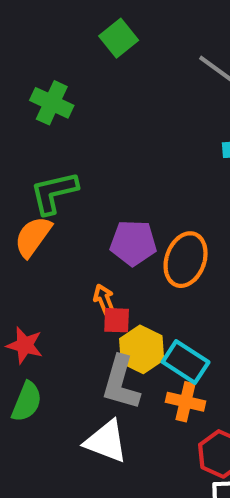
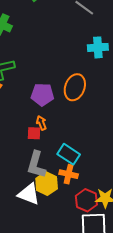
orange ellipse: (186, 260) -> (75, 87), moved
orange arrow: (104, 299) -> (41, 123), moved
yellow hexagon: (142, 349) -> (47, 184), moved

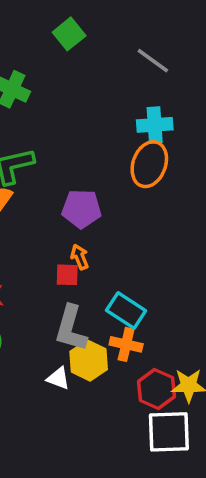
cyan cross: (98, 47) -> (155, 125), moved
orange ellipse: (75, 87) -> (149, 164), moved
white triangle: (29, 194) -> (58, 378), size x0.6

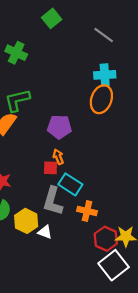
cyan rectangle: (126, 310) -> (70, 184), moved
yellow hexagon: (89, 360) -> (26, 221), moved
white square: (169, 432) -> (114, 265), turned -36

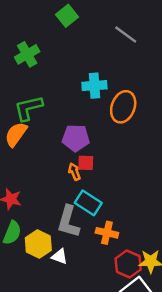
green cross: (16, 53) -> (27, 54), turned 35
cyan cross: (105, 75) -> (94, 86), moved
red square: (50, 168) -> (86, 163), moved

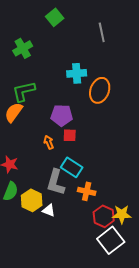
gray line: (126, 34) -> (102, 32), turned 42
orange arrow: (75, 172) -> (49, 142), moved

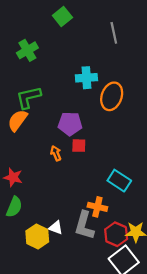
cyan rectangle: (72, 167) -> (119, 181), moved
gray L-shape: (56, 182) -> (84, 225), moved
yellow hexagon: (32, 200) -> (37, 236), moved

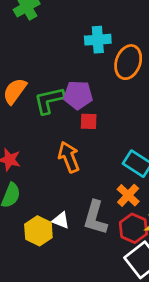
green L-shape: (28, 97) -> (49, 100), moved
orange arrow: (56, 153) -> (69, 157), moved, size x1.6
orange cross: (97, 207) -> (128, 195), moved, turned 30

